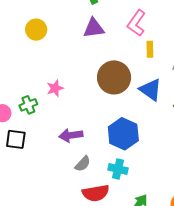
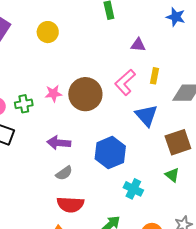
pink L-shape: (136, 23) -> (125, 82), moved
purple triangle: (94, 28) -> (138, 45), moved, size x0.7
brown circle: (114, 77) -> (85, 94), moved
cyan cross: (118, 169) -> (133, 189), moved

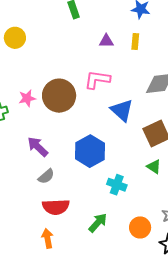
yellow rectangle: (155, 76) -> (135, 41), moved
pink L-shape: (125, 82) -> (97, 80), turned 56
purple arrow: (59, 143) -> (38, 147), turned 45

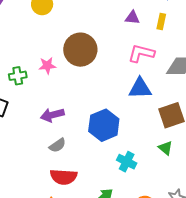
pink L-shape: (97, 80) -> (141, 53), moved
brown circle: (59, 96) -> (80, 50), moved
blue triangle: (122, 110) -> (140, 88), turned -50
purple arrow: (38, 147) -> (52, 115), turned -65

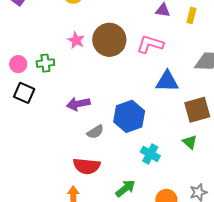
pink L-shape: (141, 53) -> (150, 44), moved
pink star: (47, 66) -> (76, 40), moved, turned 30
gray semicircle: (57, 145) -> (95, 132), moved

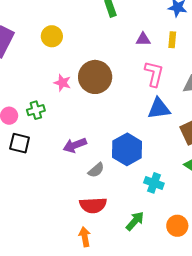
pink L-shape: (150, 44) -> (154, 74), moved, turned 96

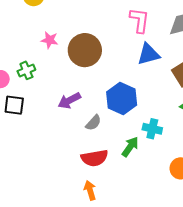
brown circle: (95, 77) -> (85, 50), moved
green arrow: (135, 221) -> (130, 147), moved

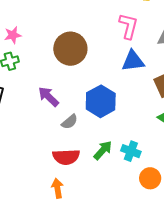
pink star: (50, 40) -> (13, 35), moved, turned -30
purple arrow: (69, 101) -> (48, 97), turned 65
cyan cross: (152, 129) -> (131, 151), moved

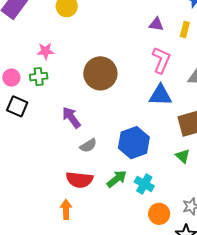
blue hexagon: (101, 101) -> (134, 143), moved

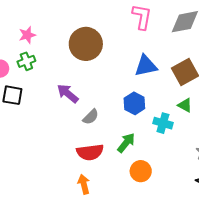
blue triangle: (160, 95) -> (146, 66), moved
blue hexagon: (134, 143) -> (134, 103), size x0.7
cyan cross: (144, 184) -> (163, 123), moved
orange circle: (159, 214) -> (141, 171), moved

